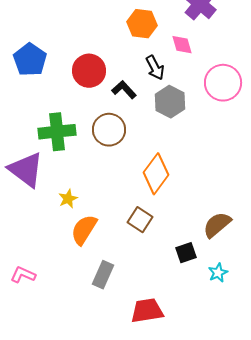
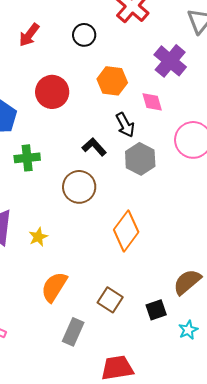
red circle: (89, 71) -> (52, 92), moved
green cross: (57, 132) -> (27, 158), moved, size x0.7
yellow star: (68, 199) -> (38, 237), moved
brown square: (140, 220) -> (110, 300), moved

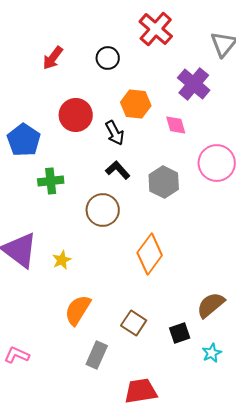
black arrow: (125, 125) -> (115, 133), moved

